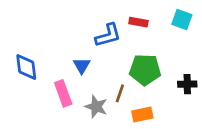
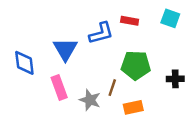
blue triangle: (82, 66) -> (65, 49), moved, size x1.5

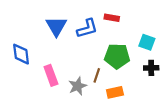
cyan square: (170, 18) -> (147, 42), moved
blue triangle: (65, 49) -> (56, 26), moved
gray star: (90, 100) -> (78, 86), turned 30

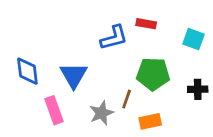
blue triangle: (56, 26) -> (74, 75), moved
cyan square: (147, 42) -> (193, 39), moved
pink rectangle: (51, 75) -> (54, 110), moved

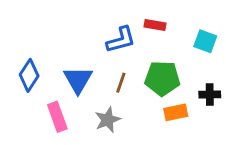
blue diamond: (27, 71) -> (29, 75), turned 40
brown line: (127, 99) -> (121, 83), moved
orange rectangle: (150, 121) -> (176, 112), moved

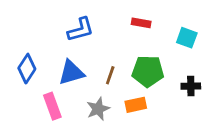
blue L-shape: (121, 40) -> (81, 30), moved
blue triangle: (78, 80) -> (71, 73), turned 44
orange rectangle: (176, 112) -> (136, 105), moved

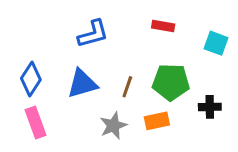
black cross: (191, 86) -> (210, 107), moved
pink rectangle: (52, 106) -> (36, 123), moved

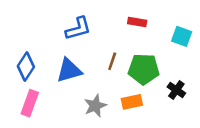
brown line: (127, 87) -> (112, 61), moved
black cross: (210, 107) -> (176, 90), turned 36
pink rectangle: (36, 123) -> (30, 103), turned 40

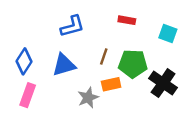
black cross: (176, 90) -> (163, 83), size x1.6
orange rectangle: (132, 102) -> (111, 84), moved

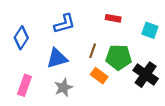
blue diamond: (24, 61) -> (21, 38), moved
orange rectangle: (111, 84) -> (99, 76), turned 49
gray star: (88, 98) -> (63, 87), moved

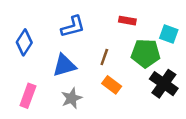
green pentagon: (119, 57) -> (146, 53), moved

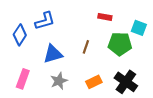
blue L-shape: (73, 27) -> (45, 21), moved
black cross: (164, 84) -> (126, 82), moved
orange rectangle: (112, 85) -> (94, 82), moved, turned -63

